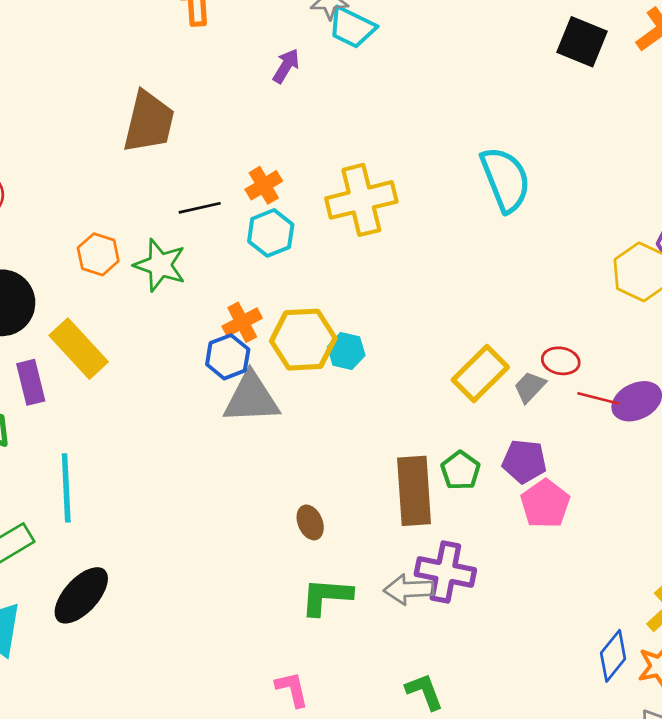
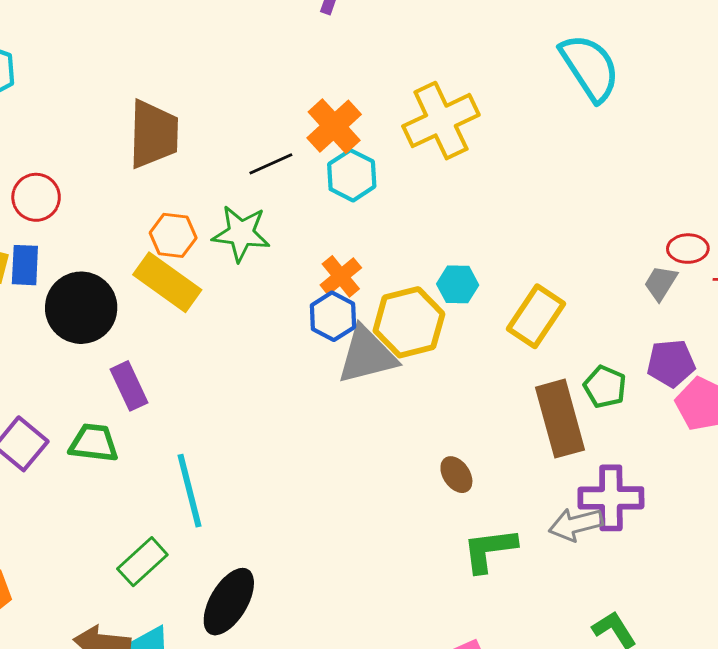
brown trapezoid: (149, 122) -> (154, 134), moved
orange cross: (264, 185) -> (334, 126), size x1.4
yellow hexagon: (303, 340) -> (409, 322), moved
yellow rectangle: (79, 349) -> (167, 282), moved
yellow rectangle: (480, 374) -> (536, 316), moved

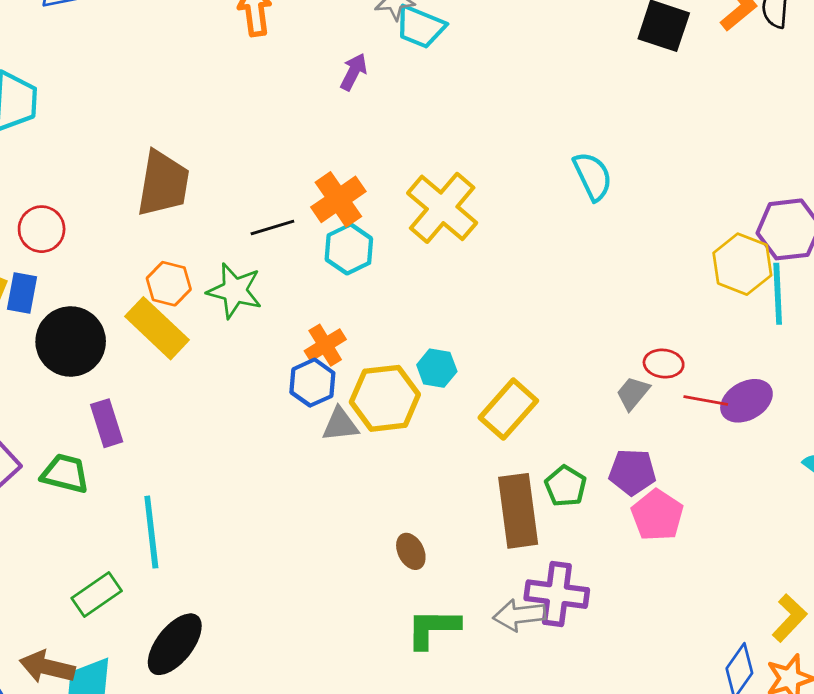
cyan semicircle: (590, 68) -> (593, 176), size x0.7
yellow cross: (441, 121) -> (442, 208), turned -32
gray triangle: (367, 355) -> (340, 425), size x0.6

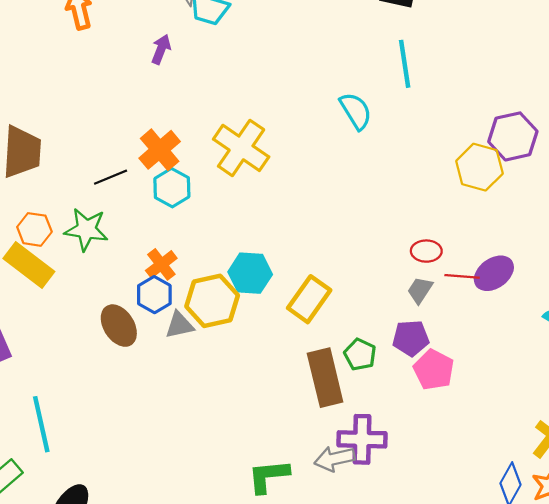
cyan line: (778, 294) -> (405, 64), moved
cyan hexagon: (437, 368) -> (250, 273), size x1.4
gray trapezoid: (633, 393) -> (420, 290), moved
brown ellipse: (411, 551) -> (119, 326), moved, size x1.5

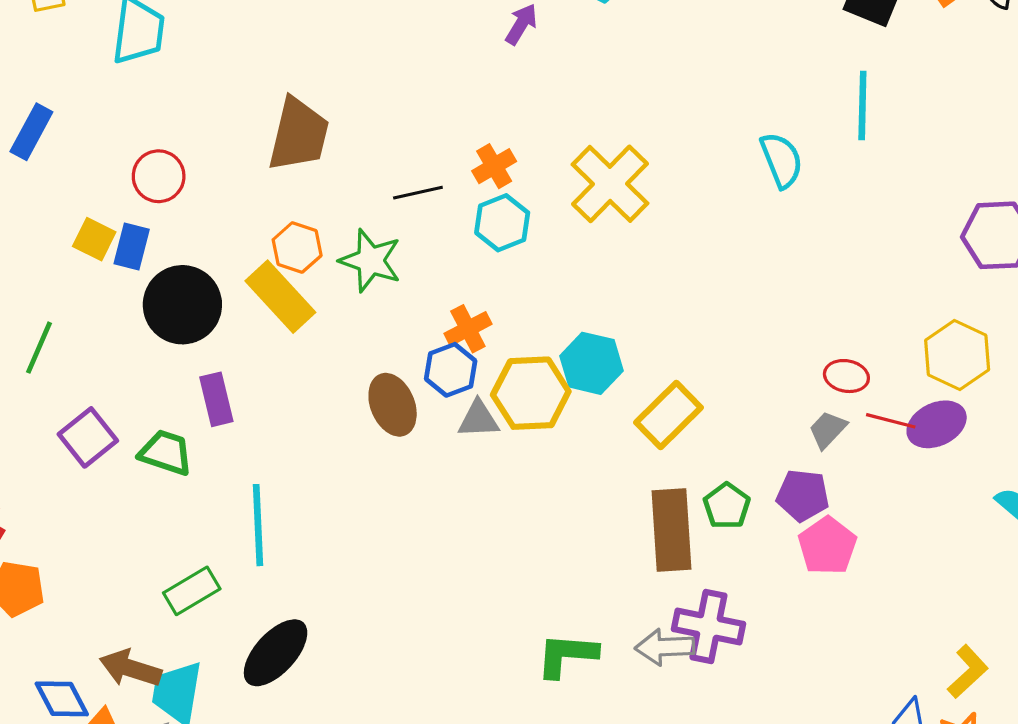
orange cross: (160, 150) -> (494, 166), size x0.7
yellow hexagon: (479, 167) -> (957, 355), moved

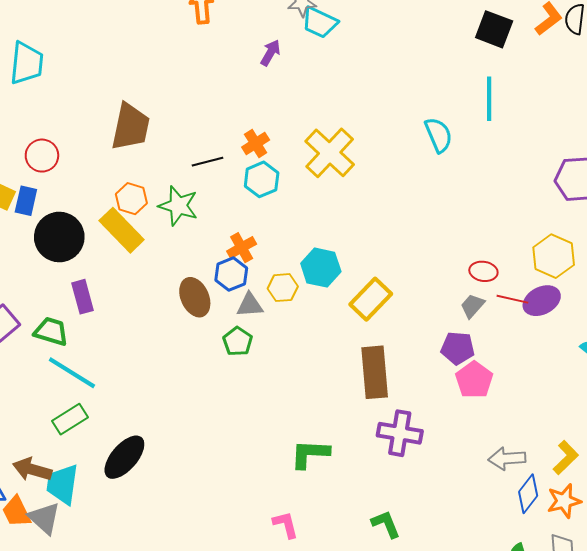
yellow hexagon: (531, 393) -> (283, 288), size x0.6
green pentagon: (727, 506) -> (238, 341), moved
cyan line: (258, 525) -> (72, 373), moved, turned -54
gray arrow: (665, 647) -> (507, 459), moved

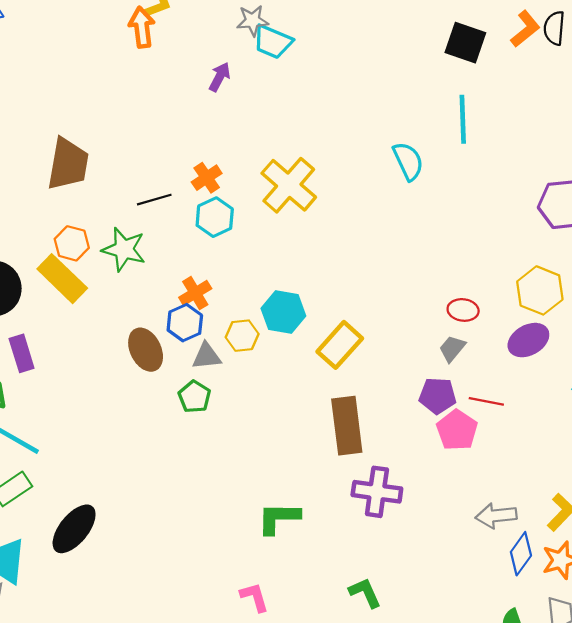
red line: (512, 299) -> (486, 401), moved

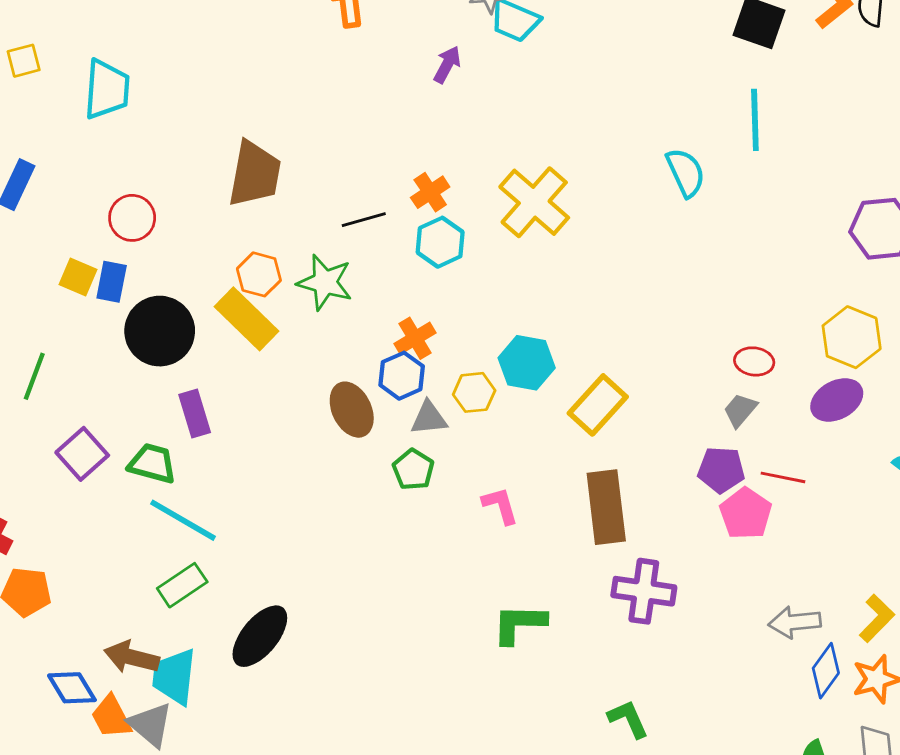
pink L-shape: (255, 597) -> (500, 505), moved

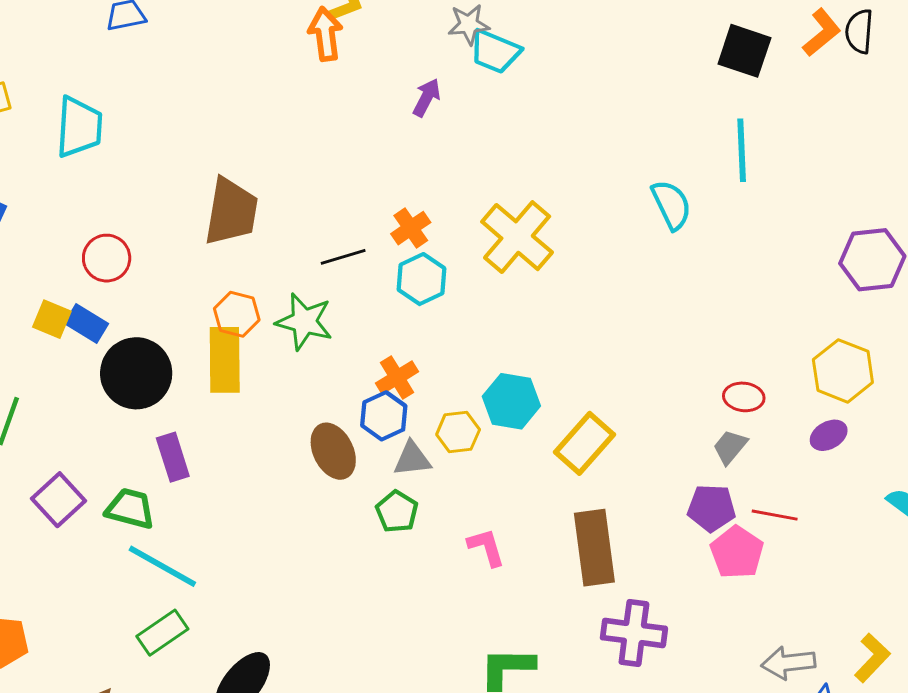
blue rectangle: (112, 282) -> (86, 324), turned -69
yellow rectangle: (247, 319) -> (225, 360), turned 46
purple ellipse: (837, 400) -> (829, 435), size x0.7

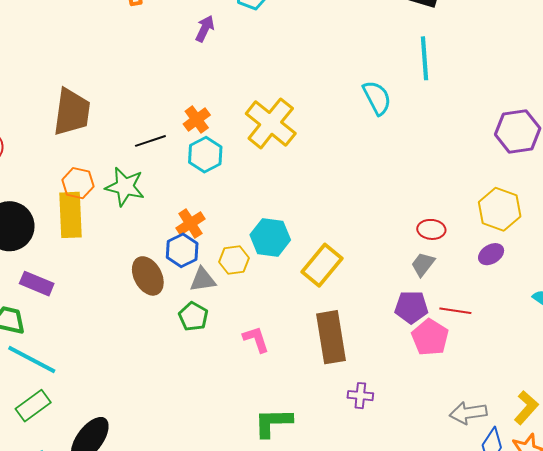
purple rectangle: (173, 457) -> (37, 284), turned -48
purple cross: (634, 633) -> (360, 396), size x0.6

